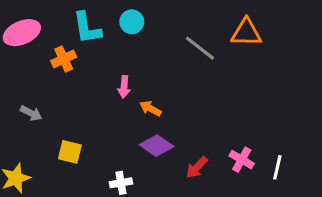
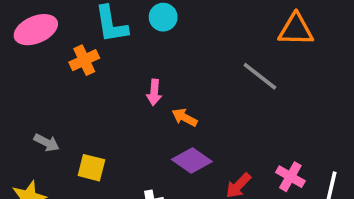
gray line: (200, 48) -> (260, 76), moved
gray arrow: (31, 113) -> (47, 143), moved

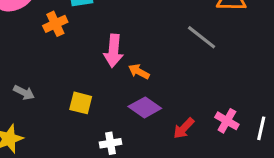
pink arrow: (154, 92) -> (114, 51), size x1.5
yellow square: (91, 168) -> (81, 103), moved

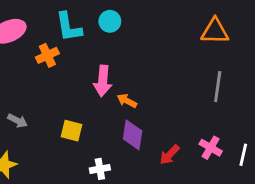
gray line: (202, 37) -> (218, 87), moved, turned 60
purple diamond: (145, 107) -> (133, 135), turned 64

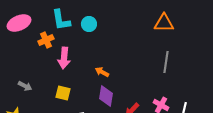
cyan circle: (110, 21) -> (89, 24), moved
pink arrow: (103, 81) -> (64, 58), moved

